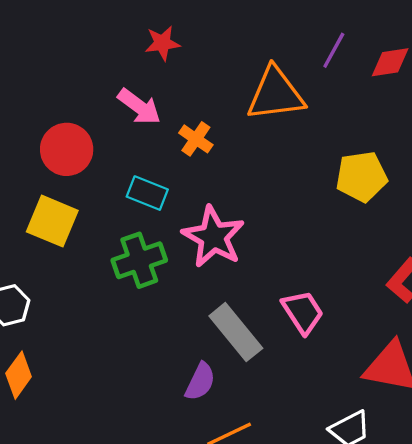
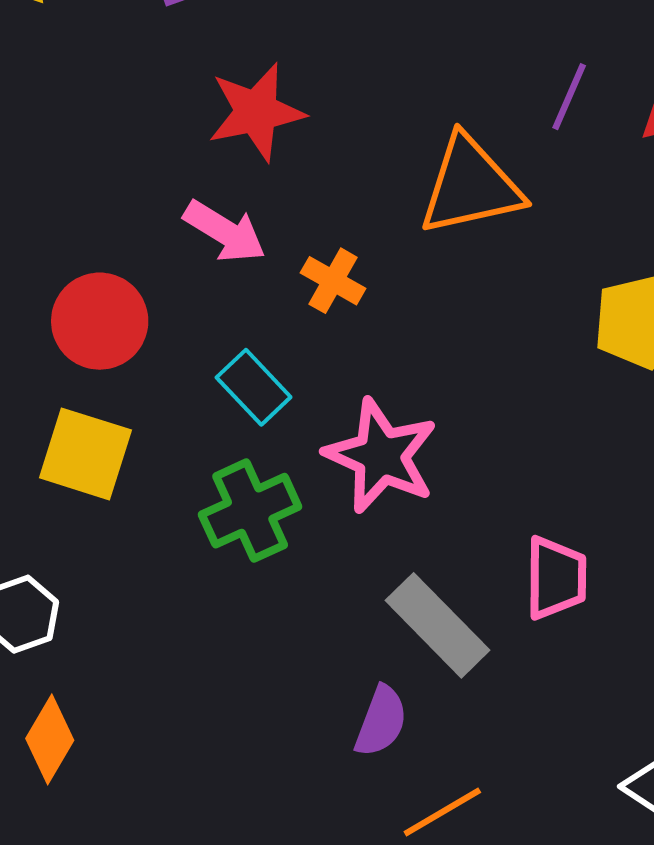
red star: (162, 43) -> (256, 112), size x1.5
cyan rectangle: (147, 193) -> (254, 387), turned 30
pink trapezoid: (303, 312) -> (556, 578), turned 39

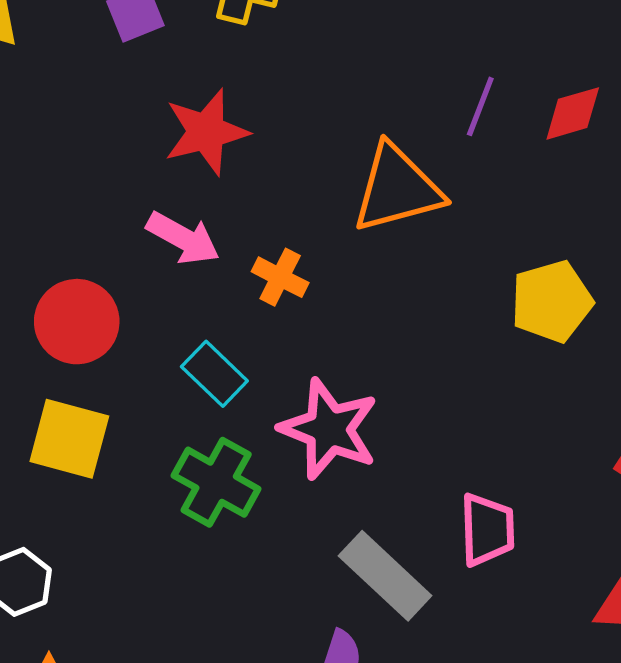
green cross: (250, 511) -> (216, 482), turned -34

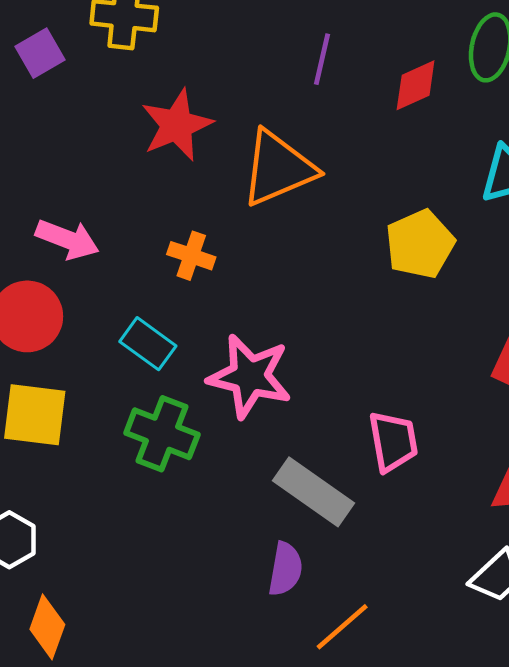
purple line: (480, 106) -> (322, 59), moved
red star: (206, 132) -> (177, 125), moved
pink arrow: (183, 238) -> (67, 239), moved

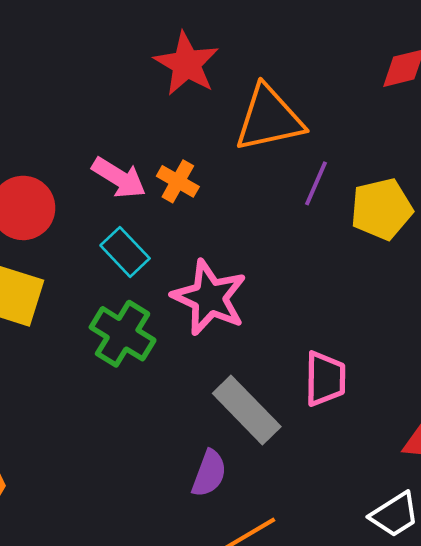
purple line: (322, 59) -> (316, 183), moved
red star: (177, 125) -> (187, 64), turned -30
pink arrow: (67, 239) -> (119, 178), moved

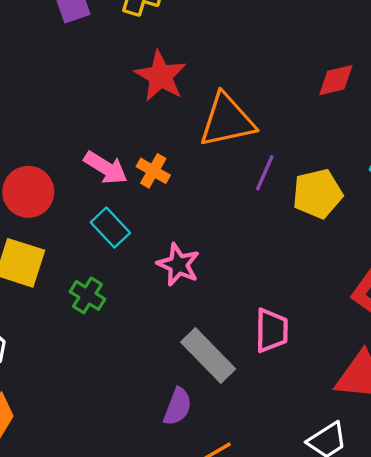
pink star: (209, 298) -> (178, 265), size x0.7
green cross: (123, 334) -> (87, 295), moved, size x0.7

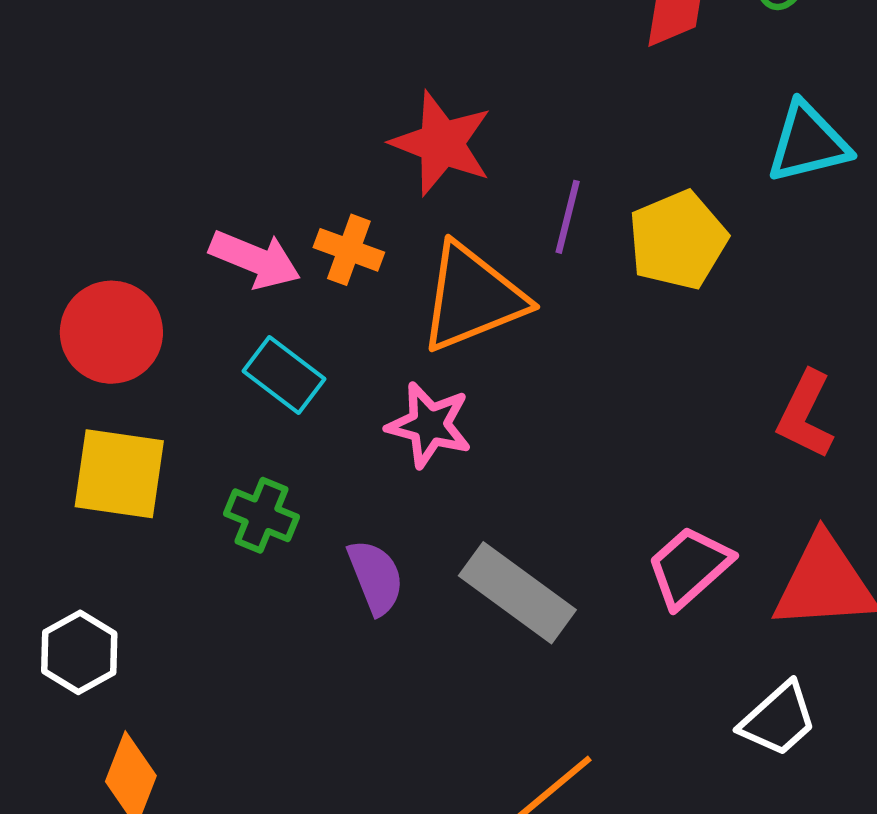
red star: (161, 76) -> (442, 143), moved
orange triangle: (227, 120) -> (472, 298), moved
pink trapezoid: (272, 330) -> (689, 567), moved, turned -123
purple semicircle: (178, 407) -> (376, 577), moved, turned -33

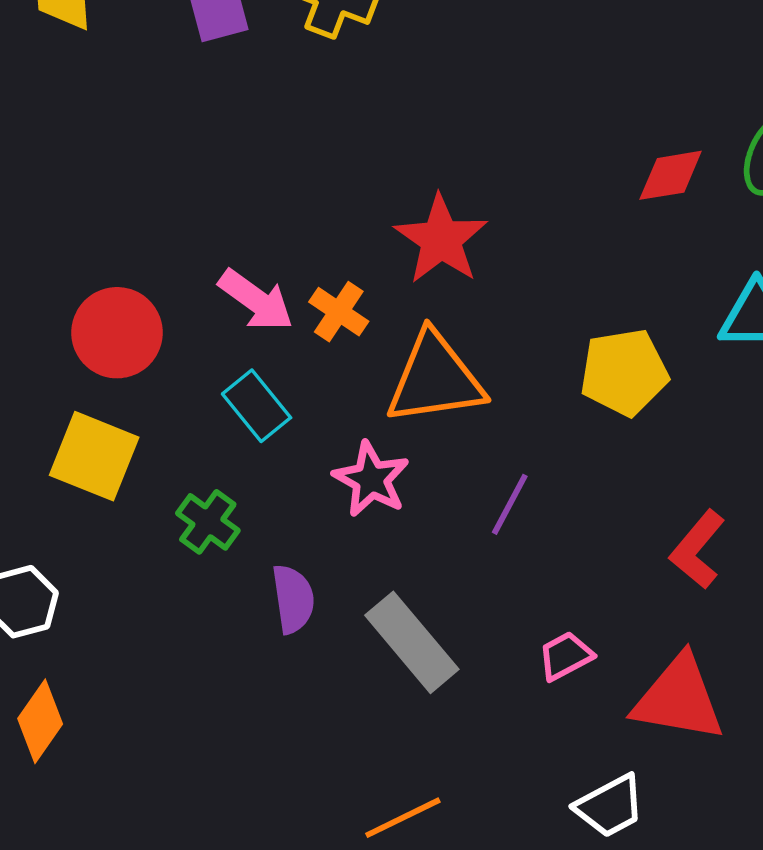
purple line: (568, 217) -> (510, 504), moved
pink trapezoid: (689, 567) -> (565, 656), size x0.7

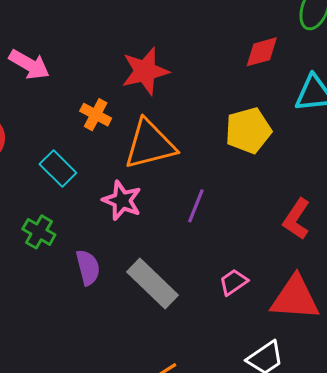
red diamond: (671, 175) -> (262, 52), moved
red star: (441, 239) -> (145, 71), turned 30
pink arrow: (256, 300) -> (29, 65), moved

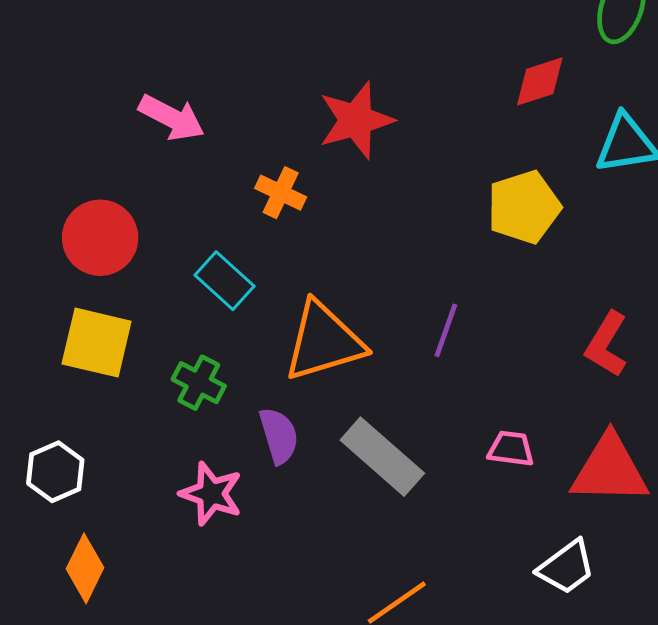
orange triangle: (150, 144) -> (324, 341), moved
pink star: (122, 201) -> (211, 494), moved
pink trapezoid: (233, 282) -> (511, 449), turned 44

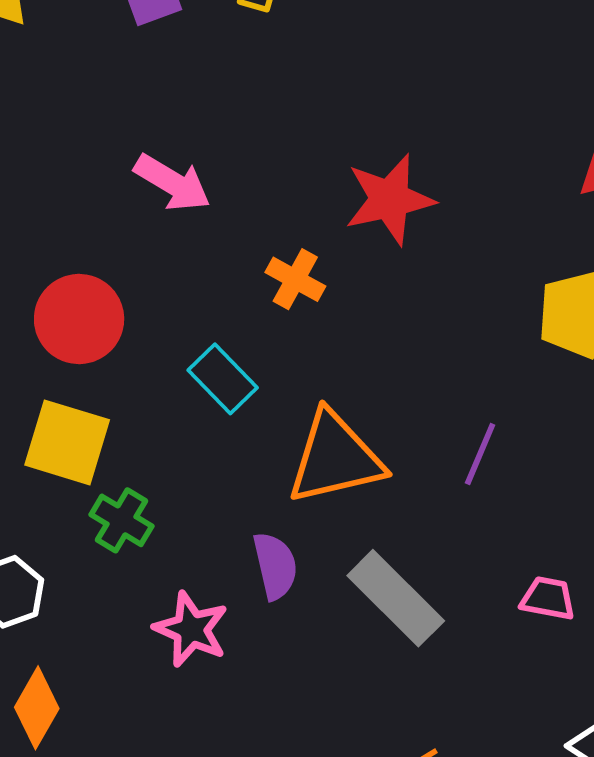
green cross: (199, 383) -> (121, 520), moved

